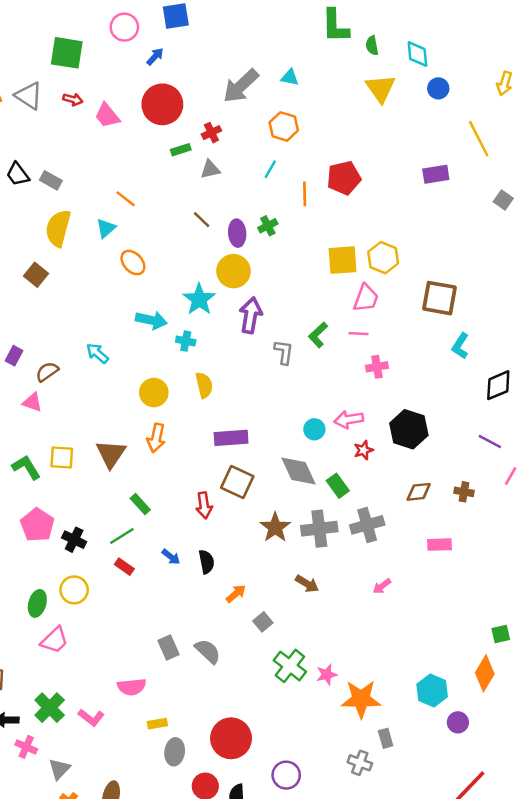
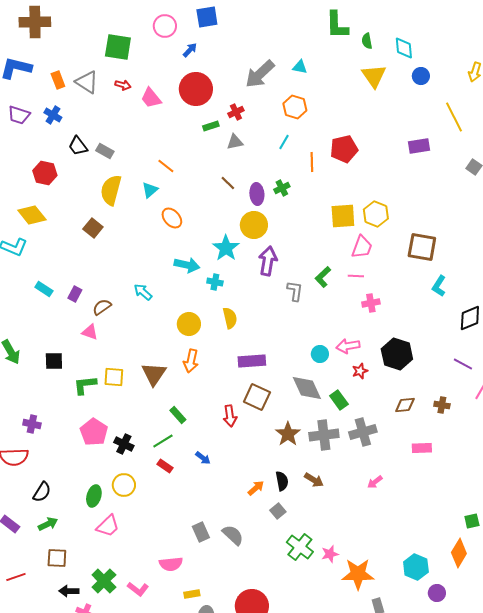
green L-shape: (26, 467) -> (85, 385), turned -65
black semicircle: (207, 562) -> (282, 481), moved

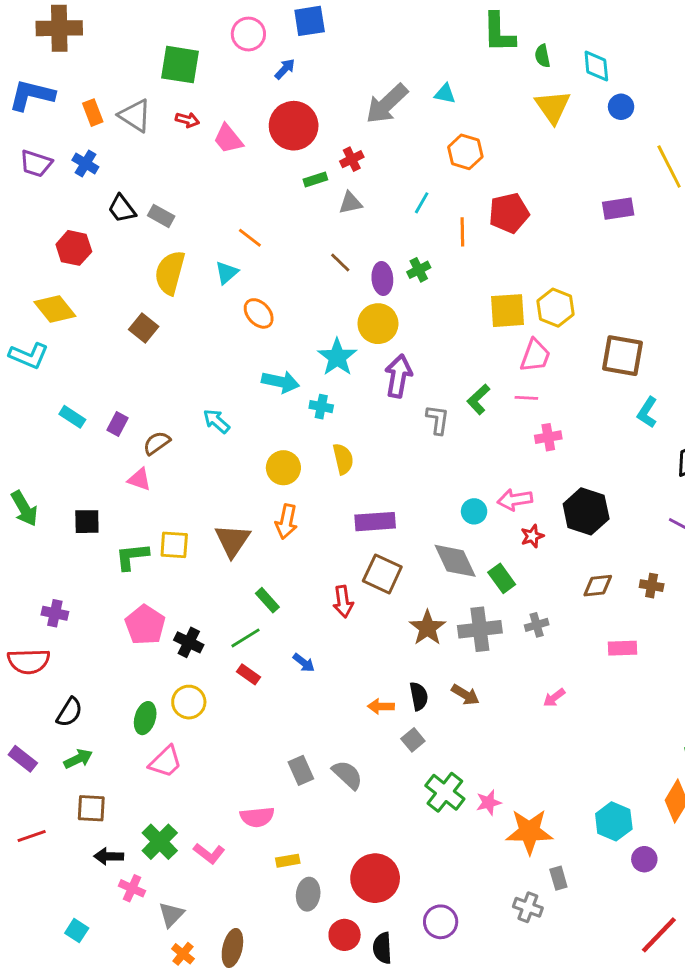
orange hexagon: (295, 107) -> (465, 152), moved
gray cross: (363, 432) -> (537, 625), size x0.6
orange arrow: (256, 488) -> (381, 706), turned -138

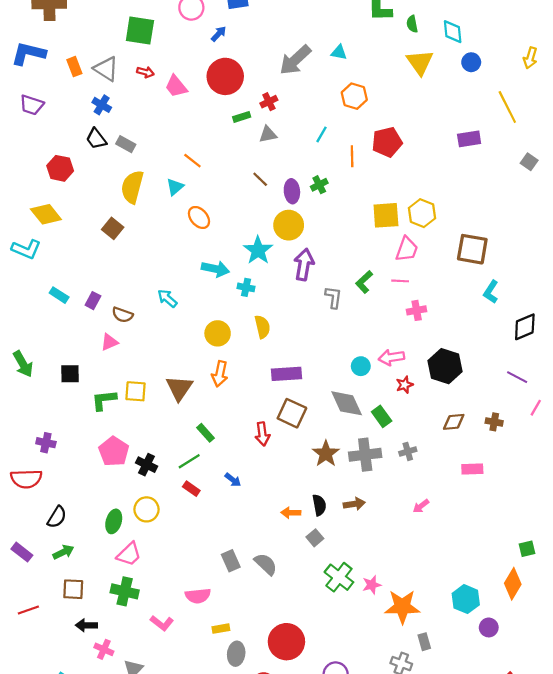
blue cross: (85, 164) -> (102, 105), moved
brown semicircle: (157, 443) -> (122, 315), turned -125
pink triangle: (139, 479) -> (109, 342), turned -42
brown arrow: (465, 695) -> (354, 504), turned -40
green cross: (160, 842) -> (125, 591), moved, turned -32

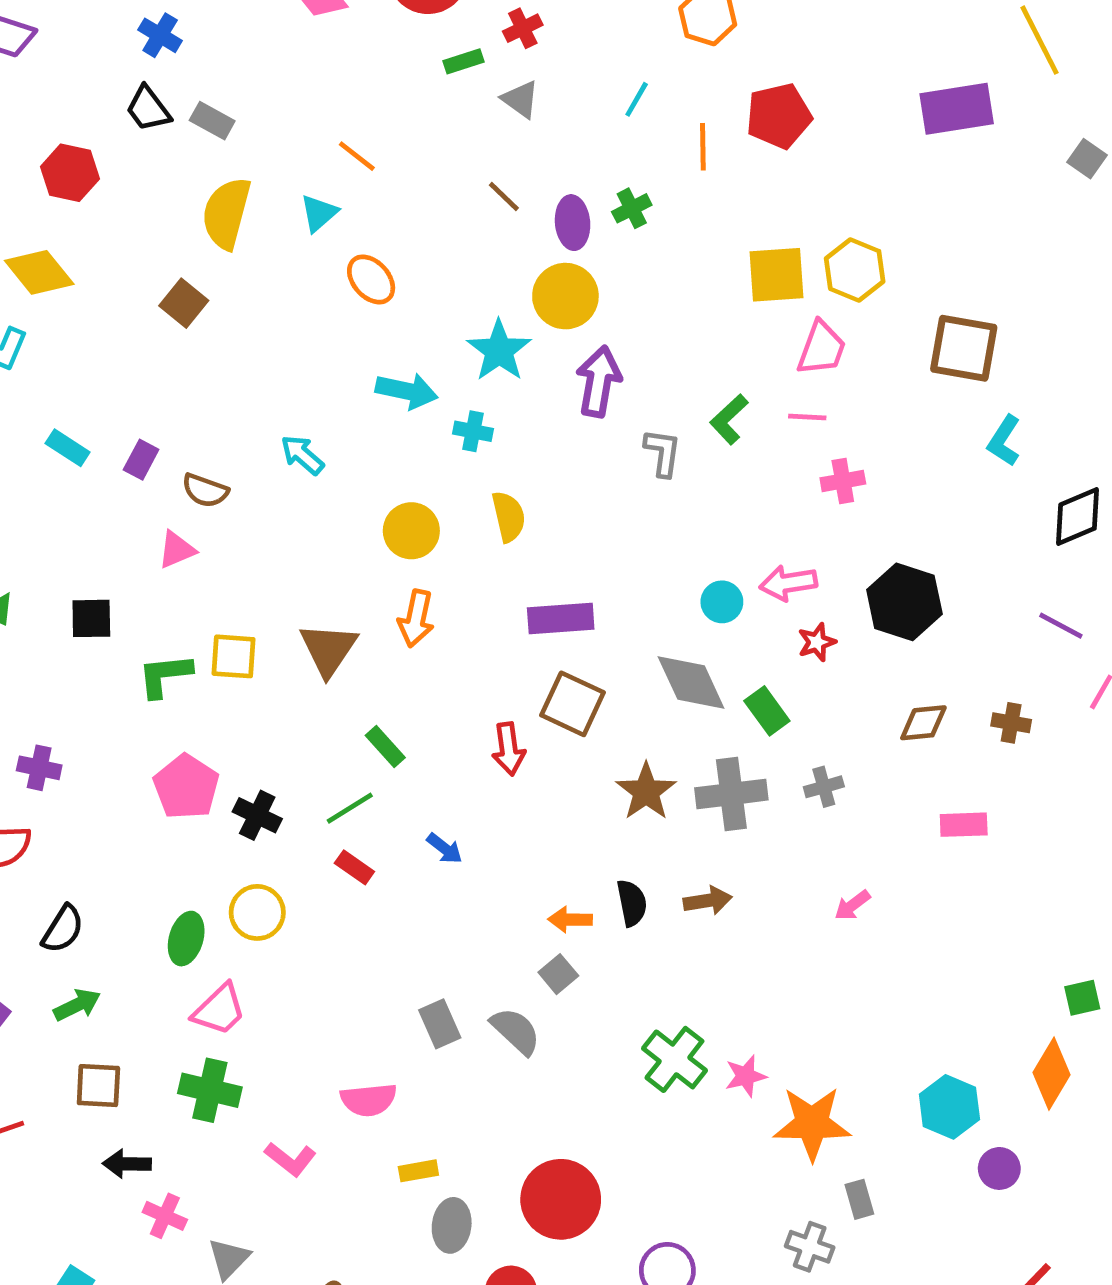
gray triangle: (268, 134) -> (520, 99), turned 48
purple rectangle: (469, 139) -> (957, 109), size x1.4
gray square: (315, 538) -> (558, 974), moved

